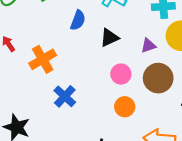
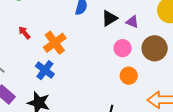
purple triangle: (148, 46) -> (132, 22), moved, turned 48
blue cross: (65, 96) -> (45, 70), moved

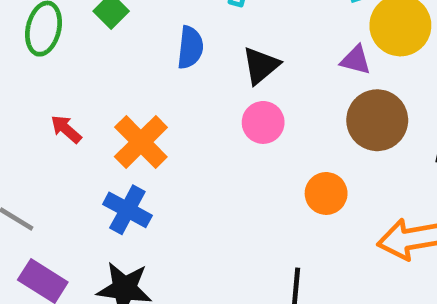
purple triangle: (132, 22) -> (356, 60), moved
pink circle: (123, 48) -> (263, 122), moved

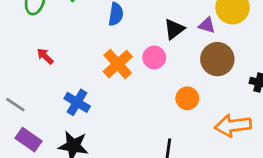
black triangle: (261, 65) -> (174, 29), moved
orange cross: (141, 142) -> (118, 64), moved

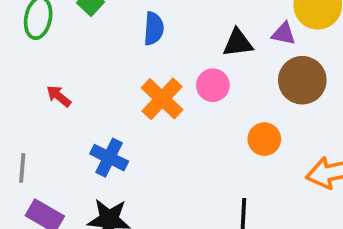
black triangle: (174, 29) -> (238, 43), turned 35
gray line: (15, 105) -> (22, 168), turned 66

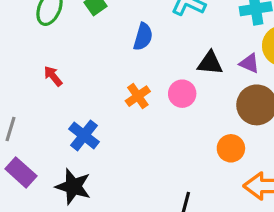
orange cross: (162, 99) -> (138, 96), size x0.7
orange circle: (264, 139) -> (231, 148), moved

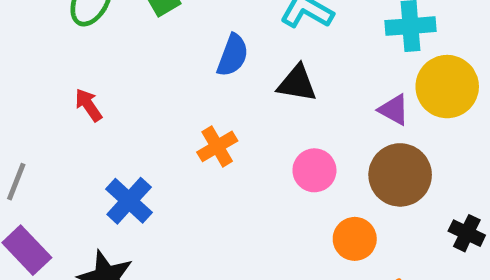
black triangle: (210, 63) -> (297, 83), moved
pink circle: (182, 94) -> (314, 170), moved

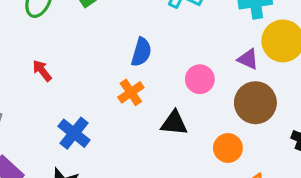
blue semicircle: (233, 55) -> (141, 52), moved
black triangle: (297, 83) -> (174, 123), moved
pink circle: (314, 170) -> (200, 79), moved

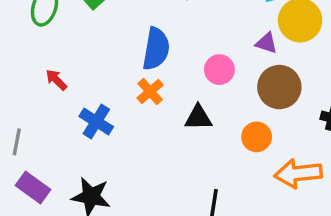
blue semicircle: (141, 52) -> (156, 49), size x1.4
blue cross: (74, 133) -> (96, 122), moved

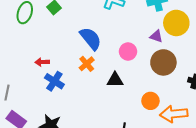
blue semicircle: (156, 49) -> (91, 39), turned -50
red arrow: (56, 80) -> (42, 62), moved, turned -48
orange circle: (257, 137) -> (150, 101), moved

